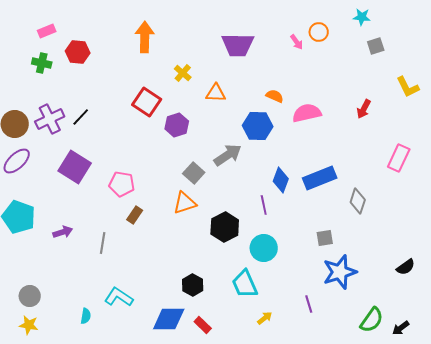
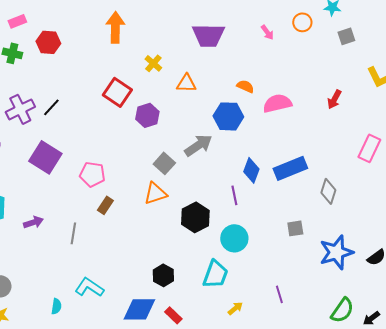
orange circle: (319, 32) -> (302, 22), moved
blue star: (340, 272) -> (336, 252), moved
cyan trapezoid: (245, 284) -> (215, 274), turned -136

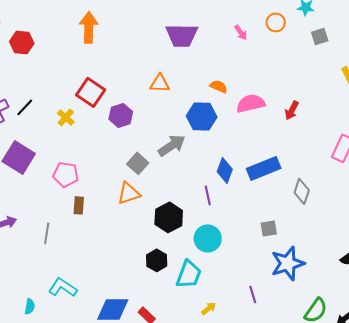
yellow cross: (153, 63) -> (66, 117), moved
red arrow: (334, 99) -> (292, 110), moved
brown rectangle: (105, 205) -> (79, 205), turned -30
blue star: (336, 252) -> (288, 263), moved
black hexagon: (163, 275) -> (157, 260), moved

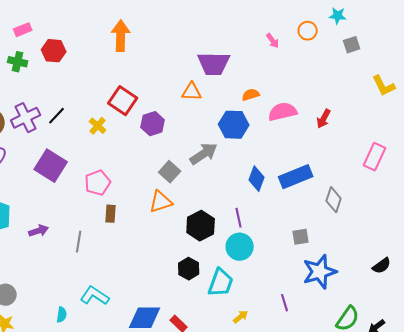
purple trapezoid: (182, 35) -> (214, 64), moved
orange semicircle: (219, 86) -> (251, 95), turned -42
pink pentagon: (66, 174) -> (98, 183), turned -30
purple line: (208, 195) -> (239, 218), moved

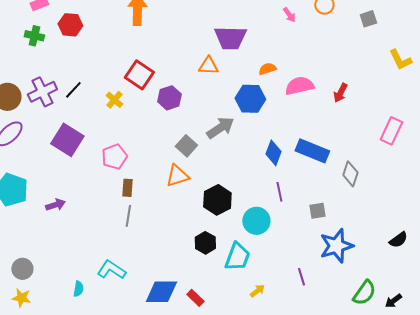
blue rectangle: (296, 177) -> (312, 151), turned 44
purple line: (239, 218) -> (279, 192), moved
gray line: (79, 242) -> (128, 216), moved

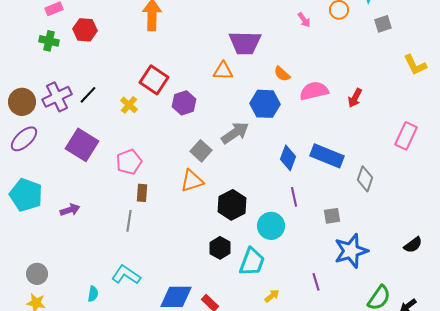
orange semicircle: (267, 69) -> (282, 74), turned -120
gray line: (128, 216) -> (129, 221), moved

